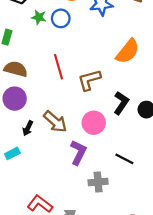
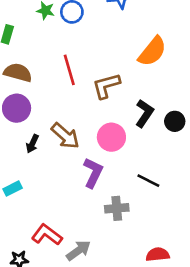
cyan rectangle: (12, 153) -> (13, 189), moved

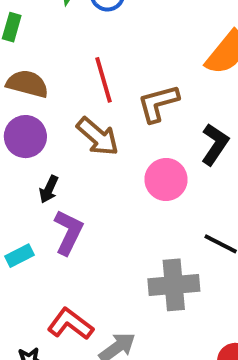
brown arrow: (65, 136) -> (98, 137), moved
purple L-shape: (93, 173) -> (68, 232), moved
gray cross: (117, 208) -> (174, 285), size x1.4

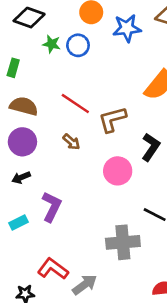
red line: (104, 80) -> (75, 103), turned -40
brown arrow: (98, 137) -> (71, 142), size x0.6
black arrow: (49, 189) -> (21, 178), moved, turned 42

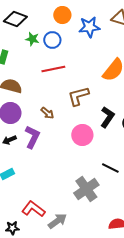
red line: (75, 103) -> (53, 69), moved, turned -45
purple L-shape: (52, 207) -> (32, 137), moved
gray cross: (123, 242) -> (86, 189), turned -30

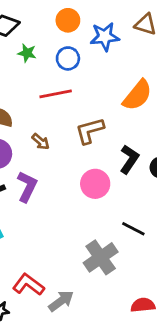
blue circle: (52, 40) -> (68, 58), moved
brown arrow: (47, 113) -> (41, 142), moved

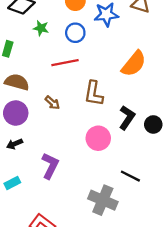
brown L-shape: (90, 131) -> (94, 94), turned -65
purple L-shape: (27, 187) -> (50, 166), moved
gray cross: (101, 257) -> (103, 200), turned -32

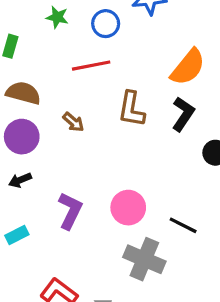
black L-shape: (127, 118) -> (183, 114), moved
pink circle: (98, 138) -> (128, 208), moved

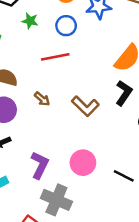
brown L-shape: (131, 109) -> (85, 106), moved, turned -56
gray cross: (144, 259) -> (56, 200), moved

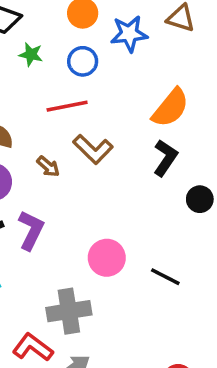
brown L-shape: (85, 106) -> (93, 149), moved
purple L-shape: (40, 165) -> (31, 230), moved
gray cross: (56, 200) -> (69, 311), turned -32

